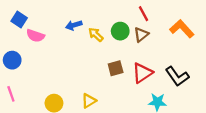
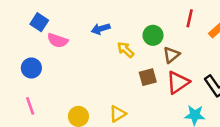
red line: (143, 14) -> (190, 18), moved, turned 42
yellow arrow: (96, 35) -> (126, 50), moved
brown triangle: (141, 35) -> (171, 55), moved

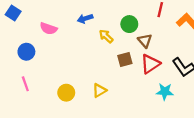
blue square: (39, 22) -> (13, 13), moved
brown triangle: (171, 55) -> (145, 41), turned -32

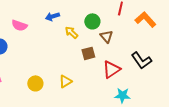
red triangle: (150, 64) -> (111, 69), moved
cyan star: (165, 92) -> (122, 95), moved

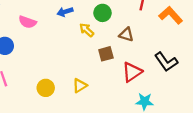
green circle: (92, 21) -> (102, 13), moved
brown triangle: (106, 36) -> (126, 34), turned -32

